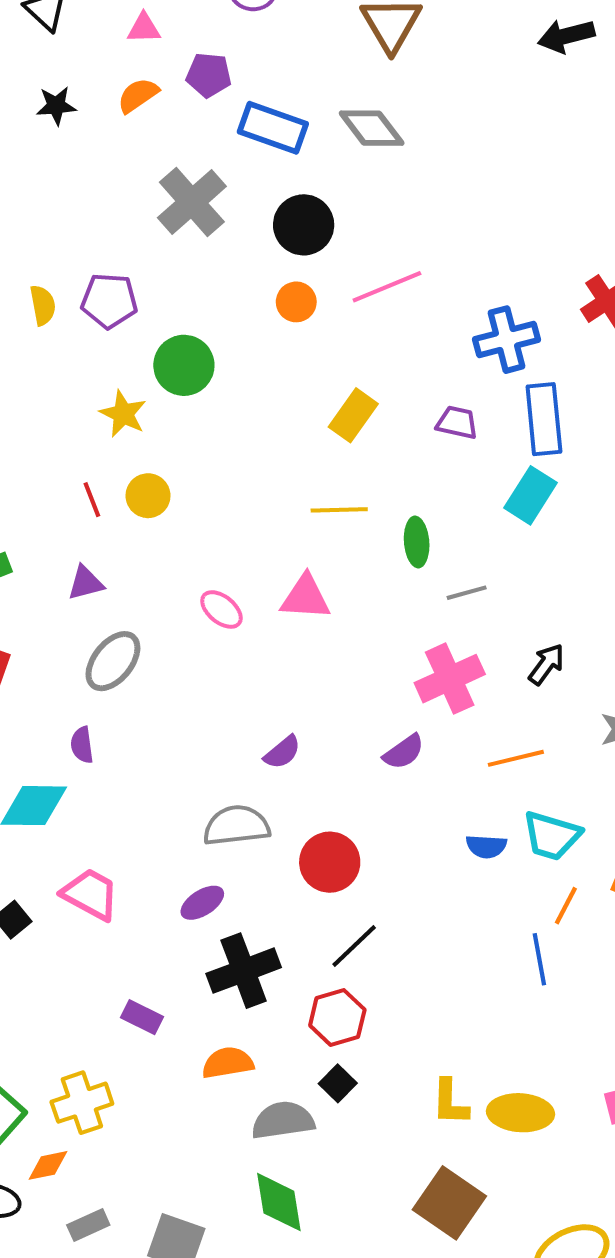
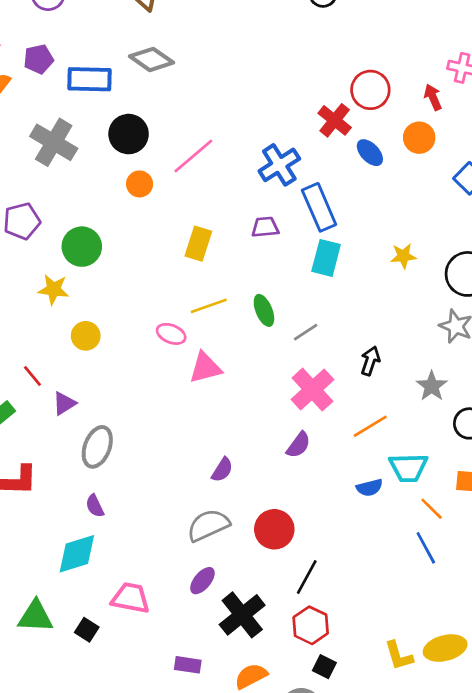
red line: (92, 500) -> (32, 376), moved
pink ellipse: (221, 609) -> (171, 334), moved
orange line: (566, 906) -> (432, 509), turned -55

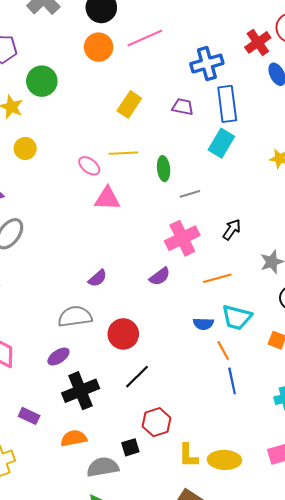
orange circle: (140, 184) -> (99, 47), size x1.4
orange line: (432, 509) -> (223, 350), moved
red hexagon: (311, 625) -> (157, 422), moved
black square: (324, 667) -> (130, 447), turned 30

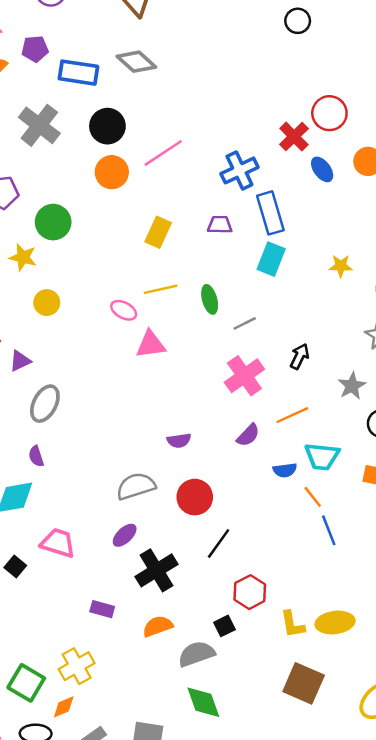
purple semicircle: (160, 276) -> (248, 435), moved
purple semicircle: (98, 278) -> (179, 441), moved, turned 42

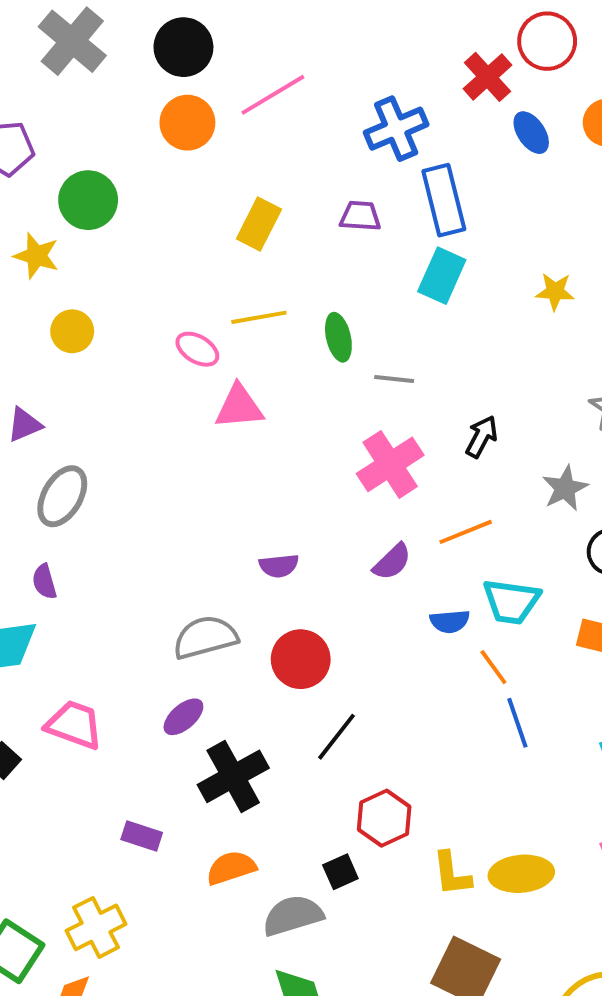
gray line: (245, 323) -> (394, 379), turned 30

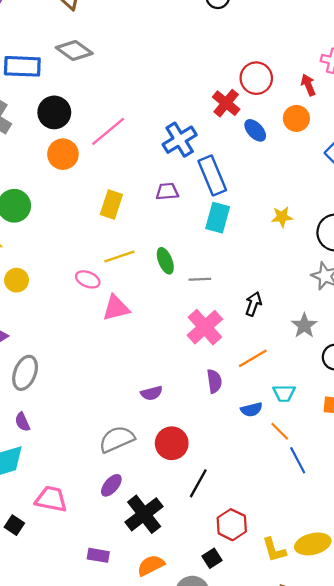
purple semicircle: (392, 562) -> (214, 381), turned -45
cyan trapezoid: (511, 602) -> (284, 393), size x0.7

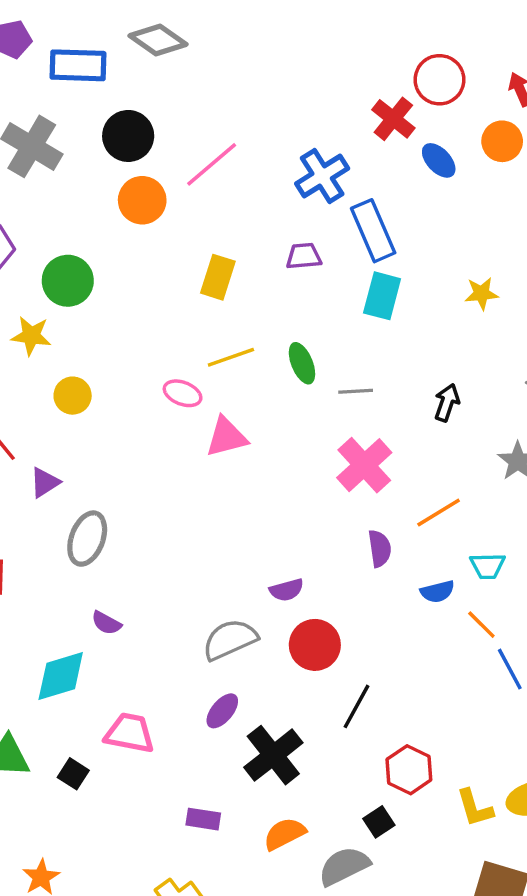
black arrow: (253, 304) -> (447, 403), moved
purple semicircle: (152, 393) -> (287, 590), moved
purple semicircle: (22, 422) -> (106, 623), moved, turned -36

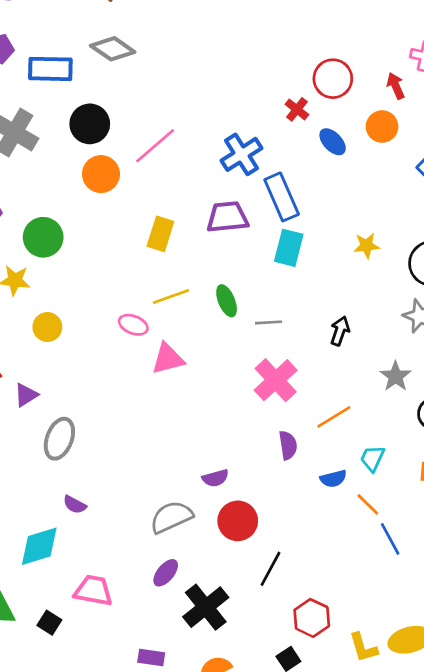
red cross: (393, 119) -> (297, 109), size x0.7
purple trapezoid: (304, 256) -> (227, 217), size x1.5
cyan trapezoid: (488, 566) -> (372, 458), turned 116

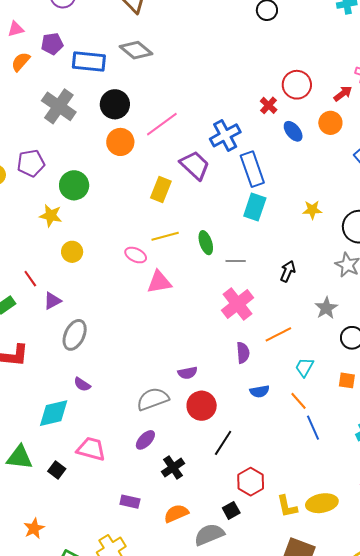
red arrow: (396, 86) -> (343, 94), turned 72
purple trapezoid: (227, 217) -> (195, 165), moved, turned 44
blue semicircle: (333, 479) -> (259, 391), moved
black cross: (206, 607) -> (173, 468), size x0.7

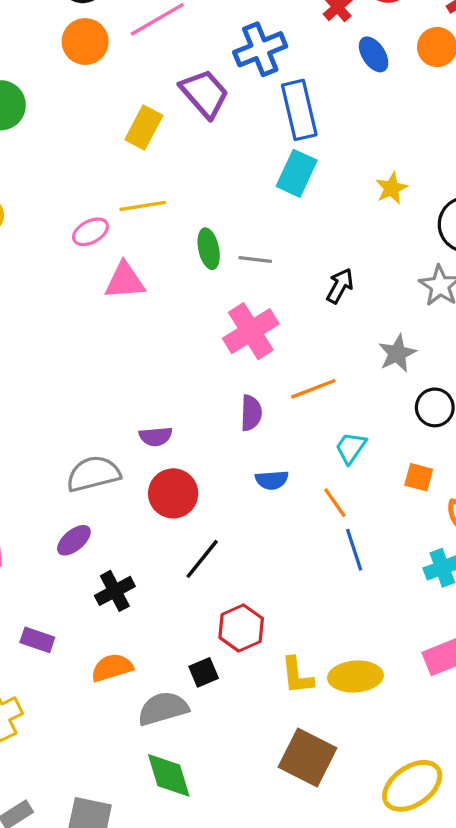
yellow star: (312, 210) -> (392, 188), turned -30
green ellipse: (206, 243) -> (209, 249), moved
pink ellipse: (136, 255) -> (90, 232), turned -60

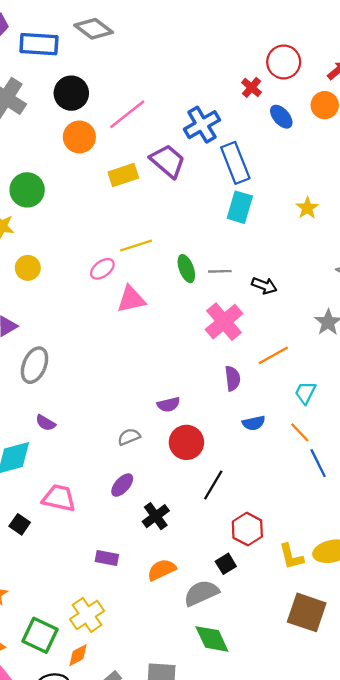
yellow rectangle: (144, 128) -> (123, 175), moved, turned 52
black arrow: (340, 286) -> (264, 286), moved, turned 90
gray semicircle: (93, 474) -> (129, 437), size x0.6

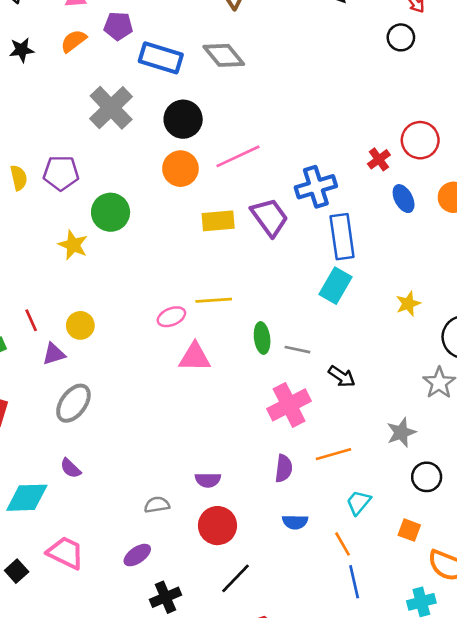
yellow circle: (28, 268) -> (80, 325), moved

